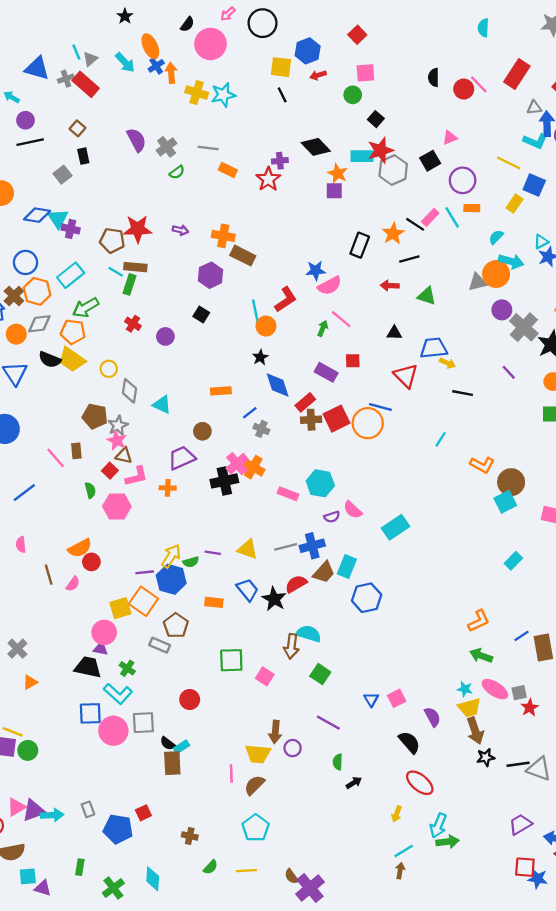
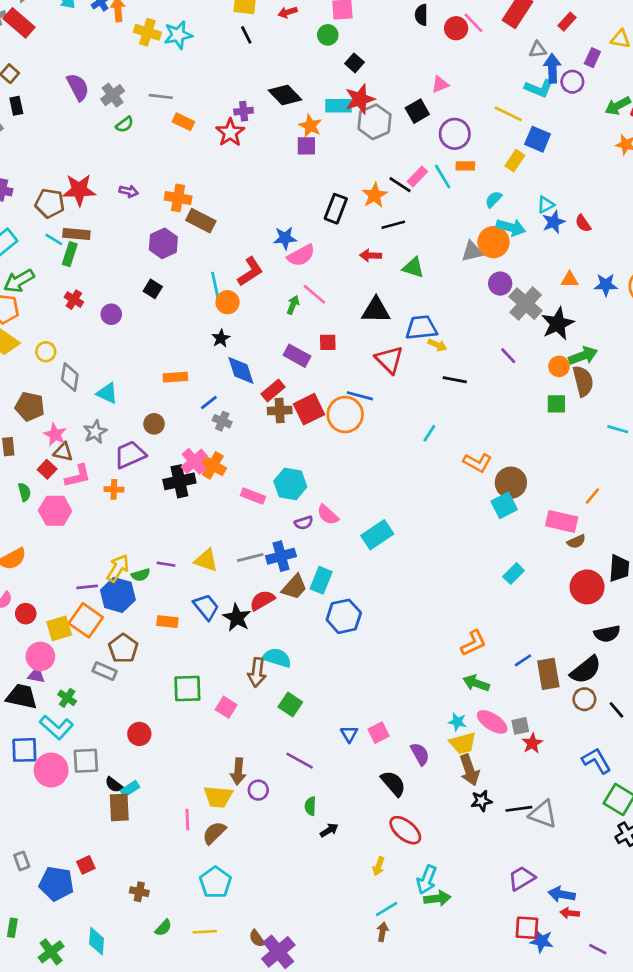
black triangle: (394, 333) -> (376, 310), size x1.6
gray star: (118, 425) -> (95, 432), moved
red circle: (91, 562) -> (26, 614), moved

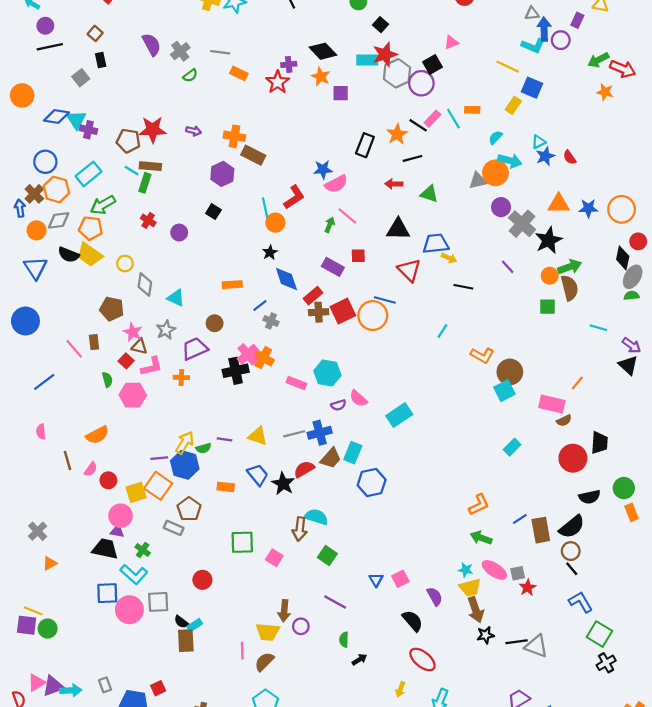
orange star: (310, 126) -> (321, 77), moved
purple circle: (455, 134) -> (421, 83), moved
orange triangle: (570, 280) -> (559, 204), size x1.5
black line: (616, 710) -> (572, 569), moved

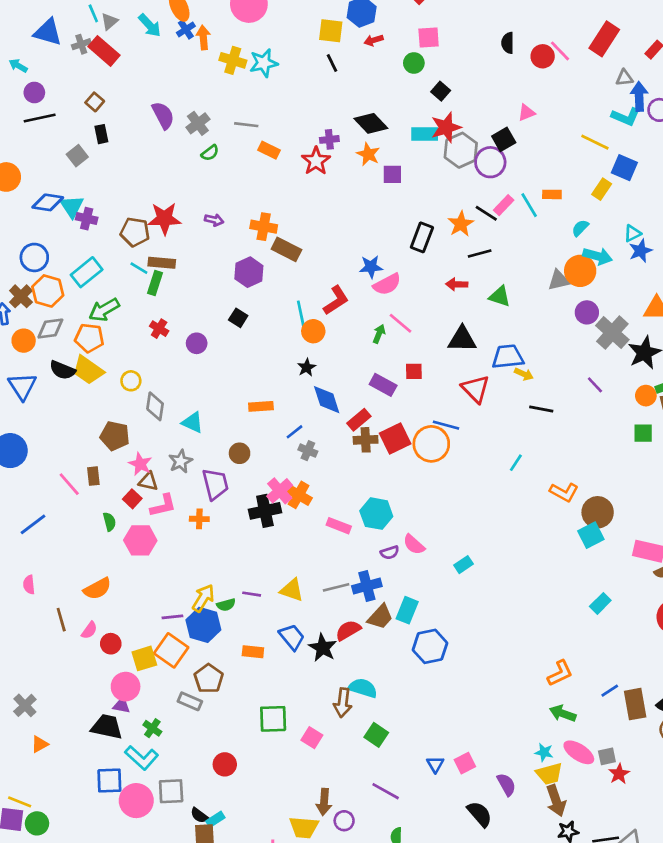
purple trapezoid: (195, 349) -> (215, 484), turned 100
cyan rectangle: (399, 415) -> (463, 565), size x0.6

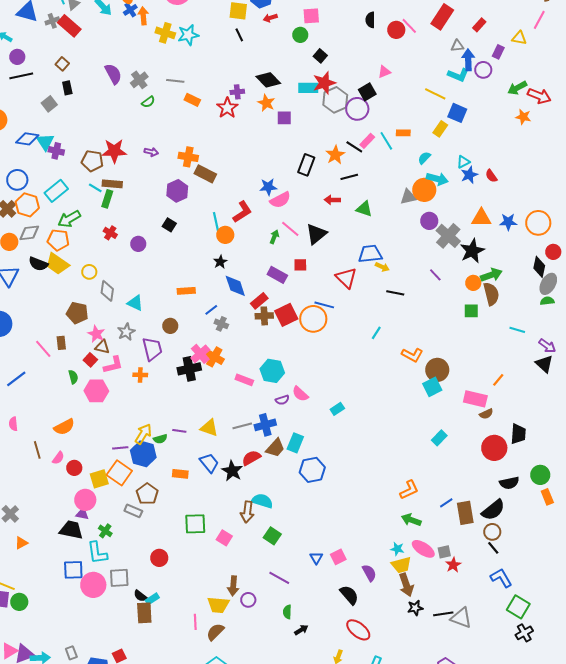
black triangle: (462, 339) -> (316, 234), moved, turned -40
cyan L-shape: (142, 758) -> (97, 553), turned 40

